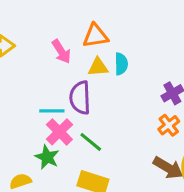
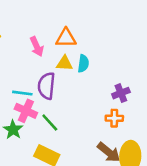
orange cross: (169, 125) -> (114, 118), turned 30
pink cross: (59, 132) -> (26, 111), turned -30

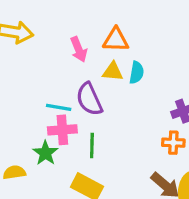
purple semicircle: (46, 86) -> (89, 99), turned -32
pink cross: (26, 111) -> (62, 130), turned -30
green line: (50, 123) -> (92, 145), turned 42

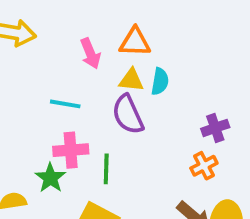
purple semicircle: (89, 99) -> (128, 114), moved
cyan line: (59, 107) -> (65, 104), moved
orange cross: (173, 143) -> (204, 166), turned -30

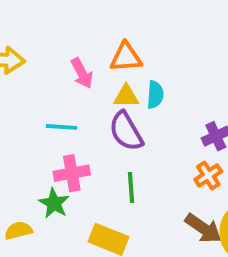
green line: (106, 169) -> (131, 187), moved

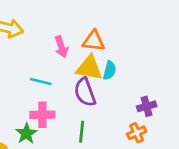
yellow triangle: (126, 96) -> (89, 68), size x1.5

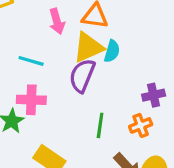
yellow triangle: (89, 68) -> (88, 47), turned -36
purple semicircle: (85, 92) -> (82, 76), turned 40
green line: (82, 132) -> (100, 125), moved

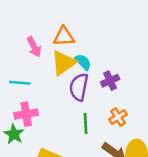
cyan semicircle: (112, 51) -> (83, 62), turned -48
purple semicircle: (82, 76) -> (79, 87), moved
purple cross: (154, 95) -> (110, 81), moved

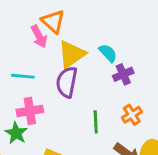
orange triangle: (64, 37) -> (53, 21), moved, turned 45
cyan semicircle: (83, 62) -> (108, 53), moved
purple semicircle: (79, 87) -> (67, 82), moved

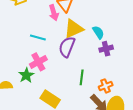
pink cross: (30, 111) -> (38, 62), turned -30
orange cross: (132, 115) -> (106, 86), moved

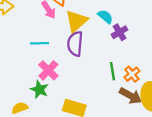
green line: (82, 77) -> (113, 71), moved

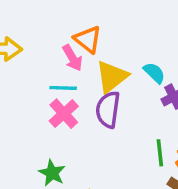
cyan line: (39, 43) -> (63, 88), moved
pink cross: (48, 70) -> (64, 114), moved

